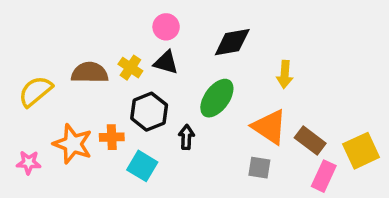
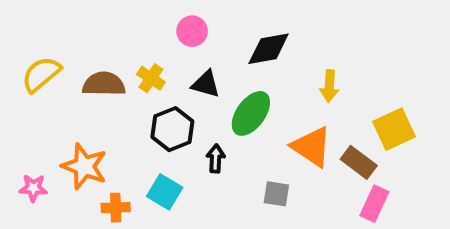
black triangle: (166, 62) -> (206, 84), moved
yellow semicircle: (35, 91) -> (41, 74), moved
orange cross: (112, 137) -> (116, 208), moved
yellow square: (361, 151) -> (394, 129), moved
gray square: (259, 168) -> (276, 194), moved

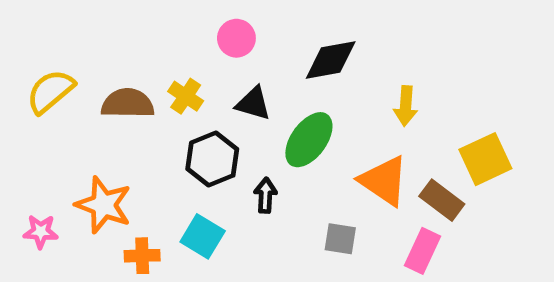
pink rectangle: (374, 204) -> (423, 251), moved

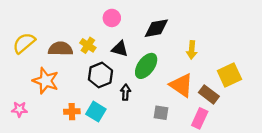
orange star: (104, 205) -> (46, 81), moved
orange cross: (142, 256) -> (72, 112), moved

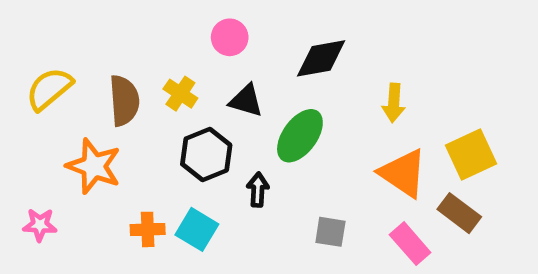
brown semicircle: (60, 49) -> (124, 101), turned 85
orange triangle: (181, 85) -> (403, 173), moved
brown rectangle: (209, 94) -> (459, 213), moved
pink rectangle: (200, 118) -> (410, 244), turned -66

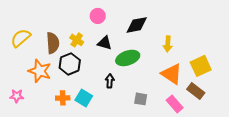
green ellipse: (300, 136) -> (128, 58), turned 35
black hexagon: (206, 154) -> (70, 64), moved

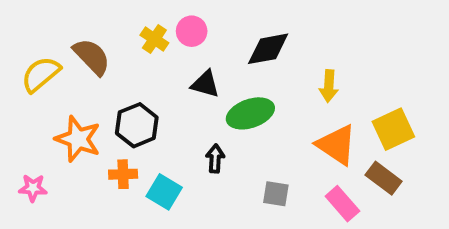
yellow cross: (77, 40) -> (154, 39), moved
brown semicircle: (53, 43) -> (92, 57), moved, turned -40
orange cross: (63, 98) -> (123, 174), moved

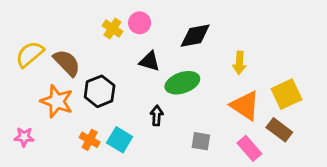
brown semicircle: (92, 57) -> (67, 63), moved
orange cross: (123, 174) -> (90, 140), moved, turned 30

